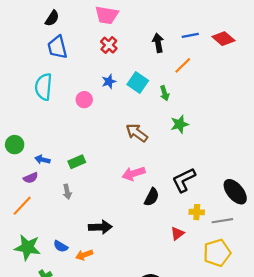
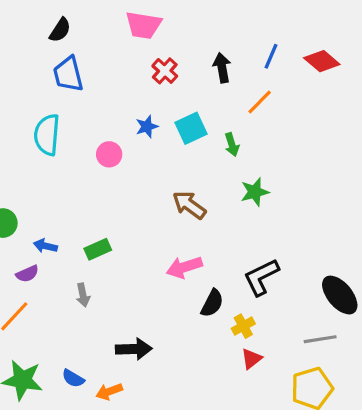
blue line: (190, 35) -> (271, 56), turned -56
red cross: (109, 45) -> (165, 71), moved
cyan square: (138, 82) -> (191, 128), turned 30
yellow cross: (197, 212) -> (243, 326), moved, turned -32

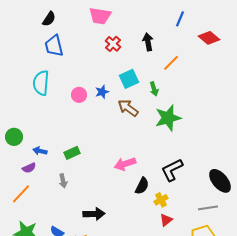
blue line: (271, 56) -> (180, 19), moved
blue star: (147, 127) -> (102, 92), moved
green star: (255, 192) -> (168, 118), size x1.5
brown arrow: (189, 205) -> (128, 108), moved

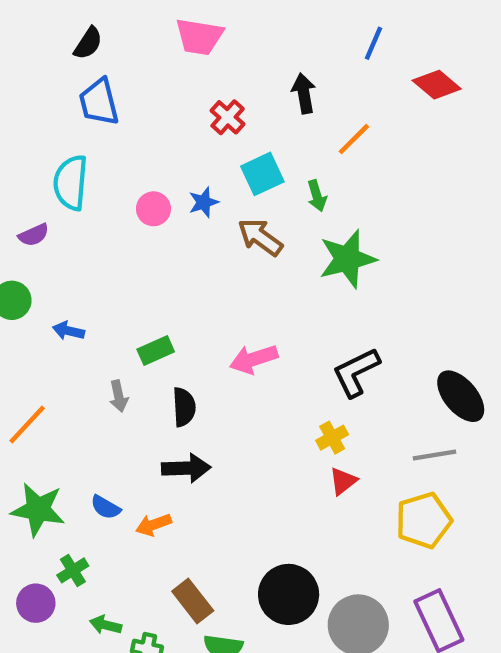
red cross: (113, 44) -> (228, 117), moved
green rectangle: (72, 153) -> (156, 350), moved
purple semicircle: (29, 168) -> (34, 235), moved
black semicircle: (142, 186) -> (184, 407), moved, turned -30

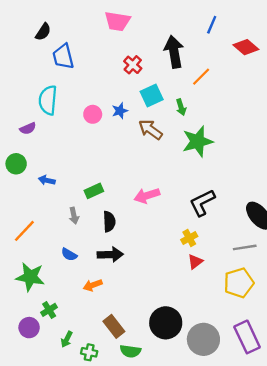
black semicircle: (88, 43) -> (43, 32), moved
black arrow: (304, 93) -> (174, 52), size x1.5
blue semicircle: (106, 507) -> (69, 255), moved
green arrow: (106, 625) -> (67, 339), turned -77

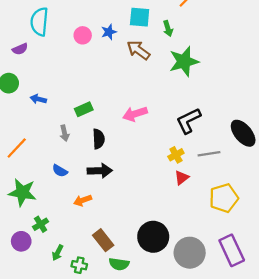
cyan square: (152, 95) -> (140, 17), turned 30
gray line: (245, 247) -> (209, 154), moved

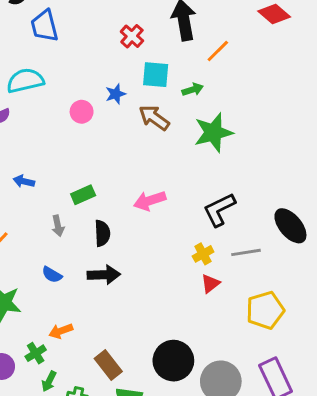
cyan semicircle: (39, 22) -> (25, 81), turned 72
green arrow: (168, 29) -> (193, 90), turned -91
pink circle: (83, 35) -> (82, 112), moved
orange arrow: (83, 200) -> (61, 331), moved
green cross: (41, 224) -> (36, 353), moved

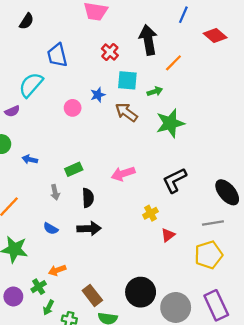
blue trapezoid: (45, 26) -> (57, 55), moved
cyan semicircle: (25, 81) -> (31, 85), turned -36
gray line: (246, 252) -> (213, 223), moved
yellow cross: (203, 254) -> (150, 213), moved

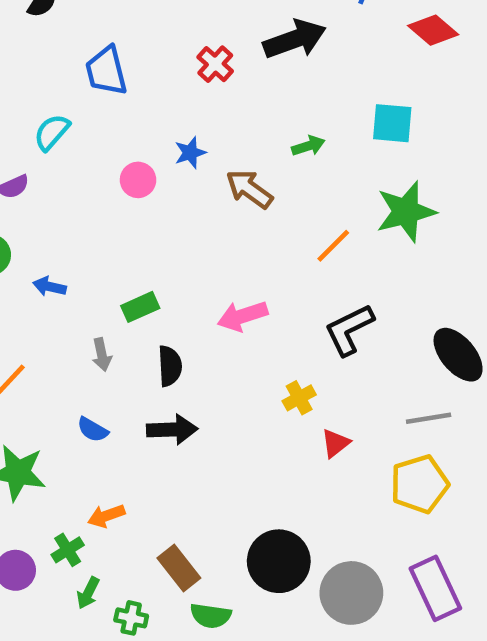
black arrow: (148, 40) -> (295, 39), turned 80
orange line: (173, 63) -> (333, 246), moved
cyan square: (127, 80) -> (392, 123), moved
cyan semicircle: (31, 85) -> (52, 132), size x0.7
green star: (170, 123) -> (406, 212), moved

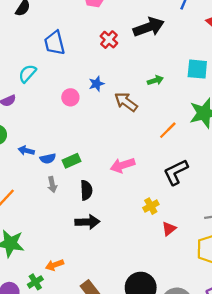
blue semicircle: (93, 430) -> (48, 158), moved, turned -42

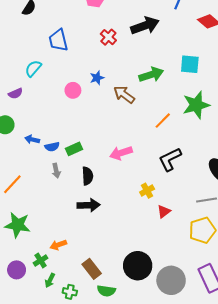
green arrow: (155, 80) -> (151, 75), size x1.6

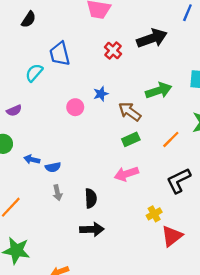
cyan semicircle: (33, 68) -> (34, 73), moved
green rectangle: (74, 149) -> (131, 139), moved
red triangle: (164, 211) -> (172, 236), size x1.5

